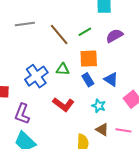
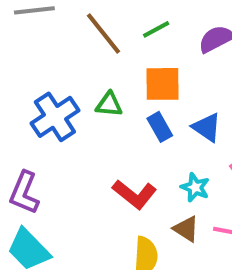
red L-shape: (63, 104) -> (134, 194), moved
cyan star: (99, 106) -> (195, 187), moved

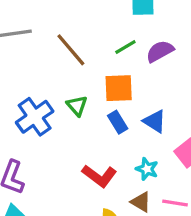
green line: (156, 29) -> (125, 47), moved
green triangle: (109, 104) -> (77, 106), turned 45

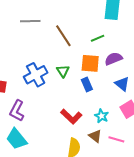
purple semicircle: (160, 51) -> (113, 59), moved
blue triangle: (155, 121) -> (122, 84), moved

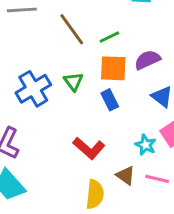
green line: (98, 38) -> (109, 37), moved
cyan star: (102, 116) -> (146, 145), moved

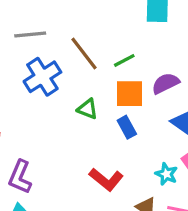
green triangle: (73, 82) -> (87, 109), turned -30
blue cross: (33, 89) -> (42, 77), moved

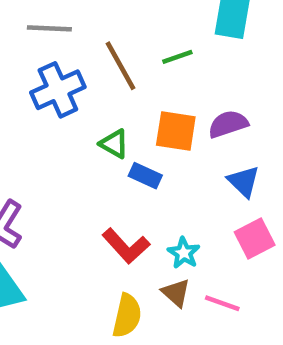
green line: (124, 60) -> (177, 57), moved
blue rectangle: (127, 127) -> (145, 176), moved, turned -45
cyan star: (166, 174) -> (184, 253), moved

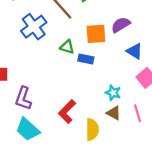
red L-shape: (126, 246) -> (67, 112), moved, turned 100
pink line: (222, 303) -> (138, 113), turned 66

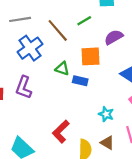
purple semicircle: (121, 25) -> (114, 37), moved
purple L-shape: (23, 98) -> (24, 87), moved
brown triangle: (114, 113) -> (107, 143), moved

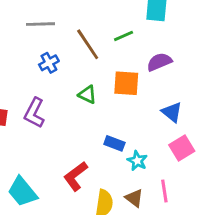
blue cross: (30, 48) -> (49, 63), size x0.6
blue rectangle: (80, 81) -> (114, 143), moved

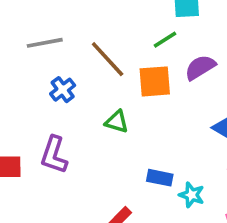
green line: (124, 36) -> (165, 40), moved
orange square: (126, 83) -> (155, 81), moved

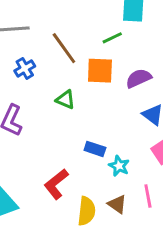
purple semicircle: (200, 67) -> (139, 78), moved

